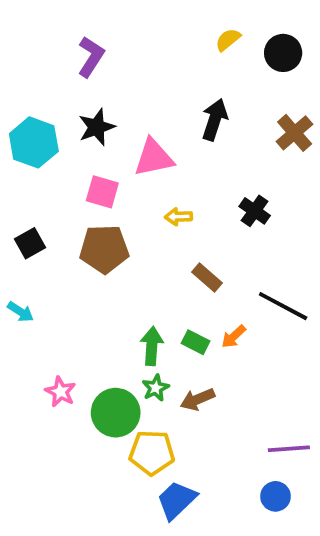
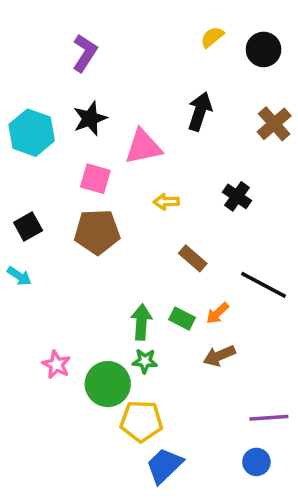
cyan arrow: (20, 312) -> (19, 276), moved
green star: (156, 388) -> (145, 361), turned 30
brown arrow: (197, 399) -> (219, 356), moved

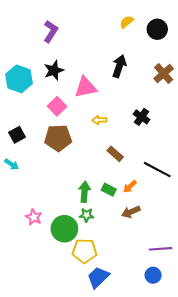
pink square: (95, 179) -> (57, 106), turned 30

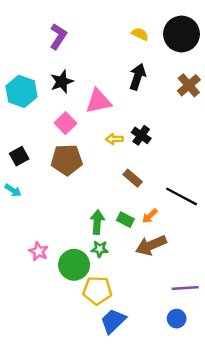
yellow semicircle: (127, 22) -> (140, 34), moved, turned 64
black circle: (157, 29) -> (181, 34), size x1.5
black cross: (141, 117) -> (141, 135), moved
brown arrow: (131, 212) -> (151, 245), size x1.4

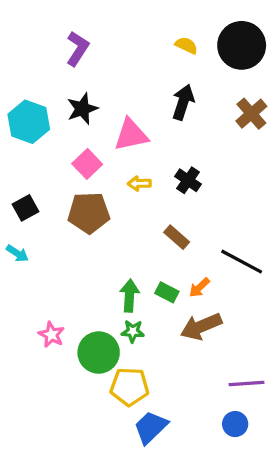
yellow arrow: (114, 139) -> (139, 183), moved

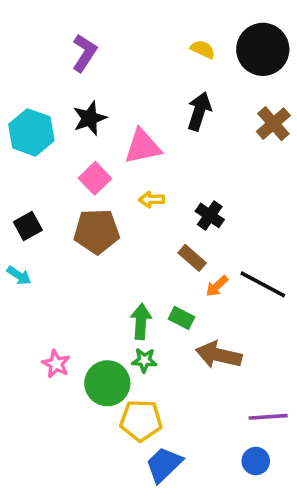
black cross: (188, 180) -> (210, 215), moved
orange arrow: (199, 288) -> (217, 286), moved
brown arrow: (201, 327) -> (219, 355), turned 36

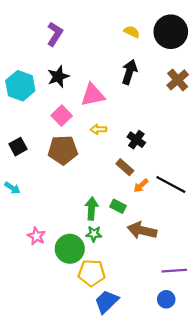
cyan arrow: (19, 276) -> (12, 188), moved

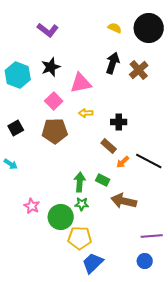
purple L-shape: (55, 34) -> (48, 30), turned 95
brown cross: (178, 80) -> (139, 70), moved
black cross: (136, 140) -> (119, 122), turned -35

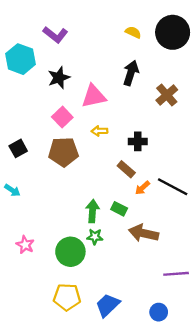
brown cross: (139, 70) -> (167, 95), moved
cyan hexagon: (18, 75) -> (21, 59), moved
pink star: (32, 206) -> (25, 245), moved
yellow pentagon: (80, 238) -> (67, 297), moved
blue circle: (145, 261) -> (159, 312), moved

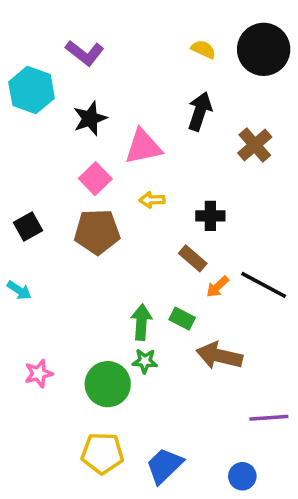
pink star: (25, 245) -> (39, 374), turned 30

